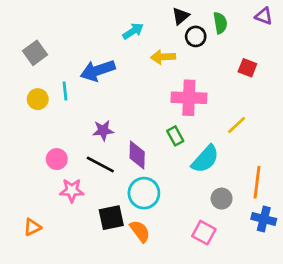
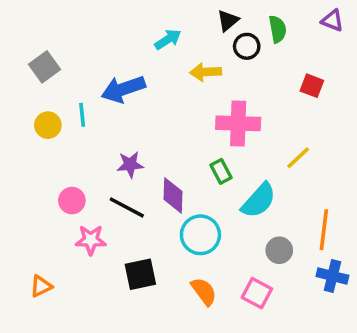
cyan circle: (144, 193) -> (200, 235), moved
orange semicircle: (140, 231) -> (204, 291), moved

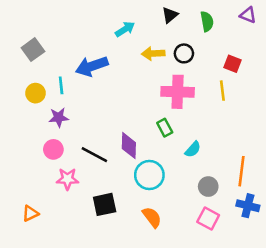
black circle: (247, 46) -> (184, 53), moved
yellow line: (298, 158) -> (222, 91), moved, turned -54
purple star: (130, 165) -> (59, 117), moved
cyan semicircle: (259, 201) -> (193, 149), size x0.6
pink square: (257, 293) -> (208, 219), moved

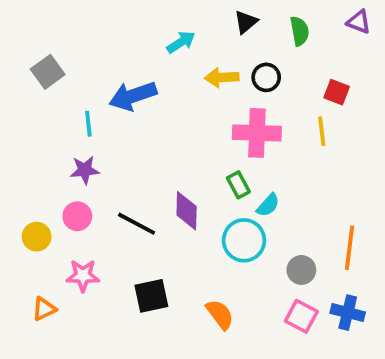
yellow circle: (35, 93) -> (37, 237), moved
cyan semicircle: (193, 149) -> (268, 205), moved
cyan circle: (149, 175) -> (244, 240), moved
pink star: (67, 179) -> (83, 276), moved
blue cross: (248, 206) -> (348, 313), moved

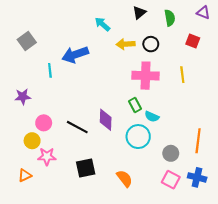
cyan arrow: (181, 42) -> (102, 24), turned -105
red square: (337, 92) -> (193, 41), moved
purple star: (85, 170) -> (23, 97), moved
cyan semicircle: (268, 205) -> (152, 117), turned 72
yellow circle: (37, 237) -> (32, 141), moved

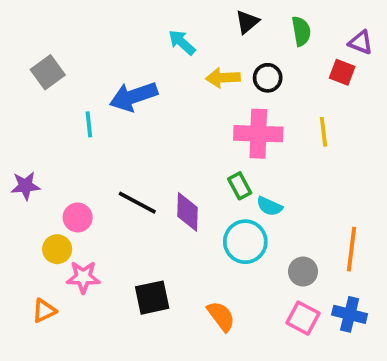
purple triangle: (203, 13) -> (361, 42), moved
purple star: (23, 97) -> (25, 186), moved
black line: (77, 127) -> (137, 203), moved

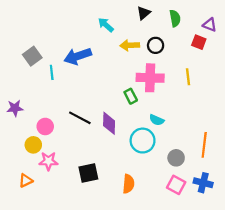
gray square: (48, 72) -> (32, 56), moved
green rectangle: (240, 186) -> (131, 96), moved
orange semicircle: (221, 316) -> (128, 184), turned 42

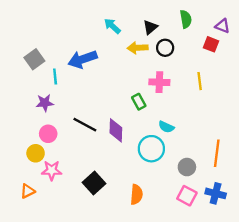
black triangle: (144, 13) -> (150, 27), moved
pink cross: (150, 78) -> (159, 82), size x0.7
purple star: (15, 108) -> (45, 103), moved
black square: (88, 173) -> (94, 183), turned -30

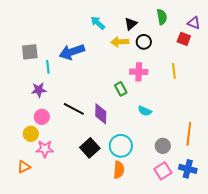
gray square: (34, 59) -> (30, 52), turned 30
cyan circle: (151, 149) -> (121, 146), moved
black square: (94, 183) -> (90, 148), moved
pink square: (187, 196) -> (163, 171), turned 30

